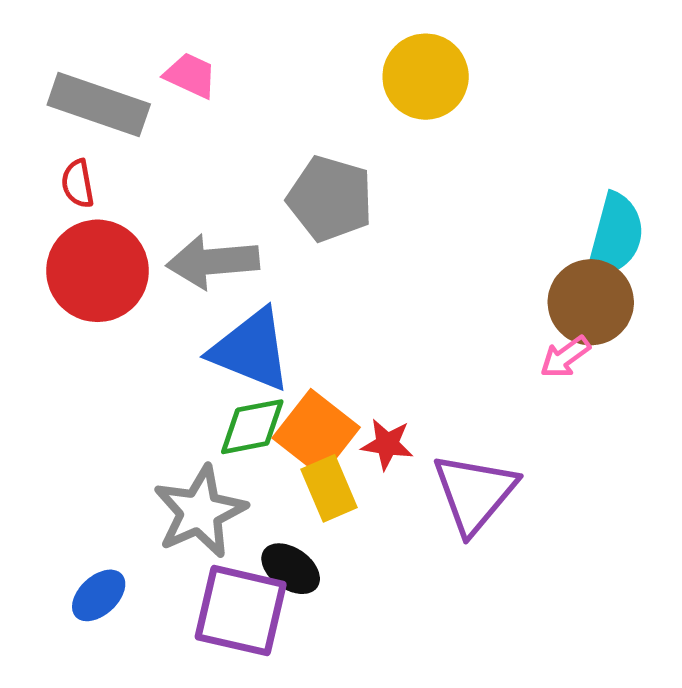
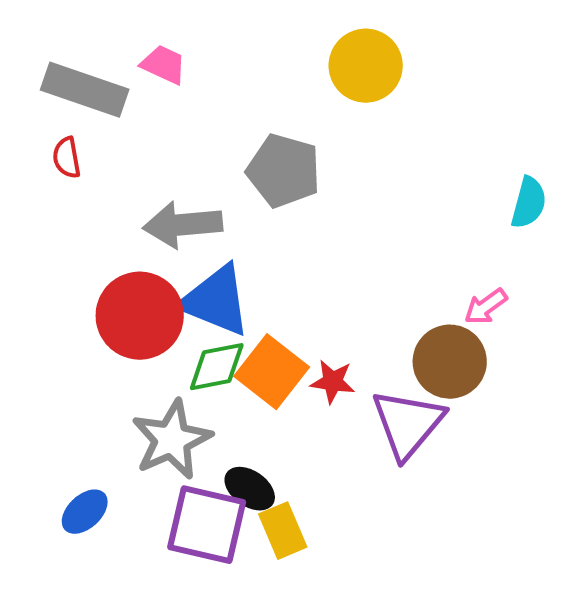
cyan semicircle: (615, 236) -> (529, 203), size x0.7
red circle: (98, 271) -> (140, 316), moved
brown circle: (591, 302) -> (450, 362), moved
yellow rectangle: (329, 488) -> (283, 531), moved

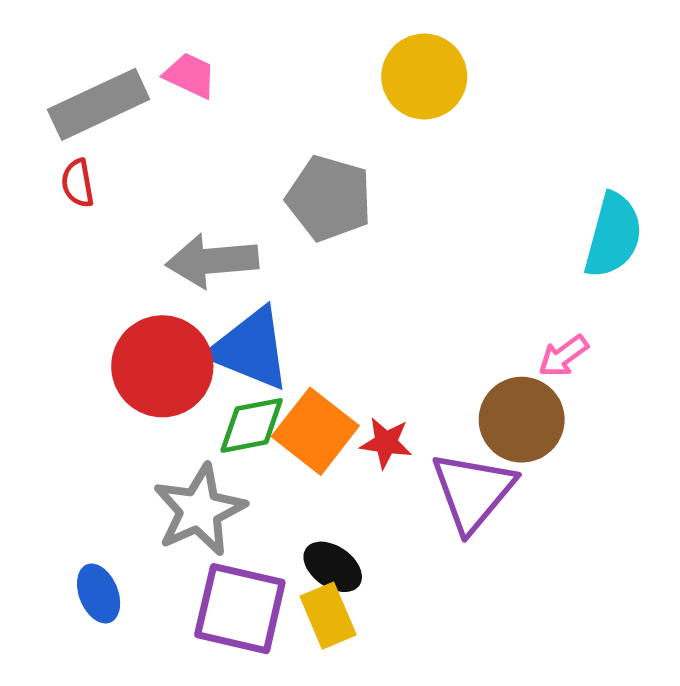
gray rectangle: (85, 90) -> (99, 104), turned -44
cyan semicircle: (529, 203) -> (613, 235), size x1.4
black ellipse: (250, 489) -> (333, 567), moved
blue ellipse: (85, 512) -> (99, 594), turned -69

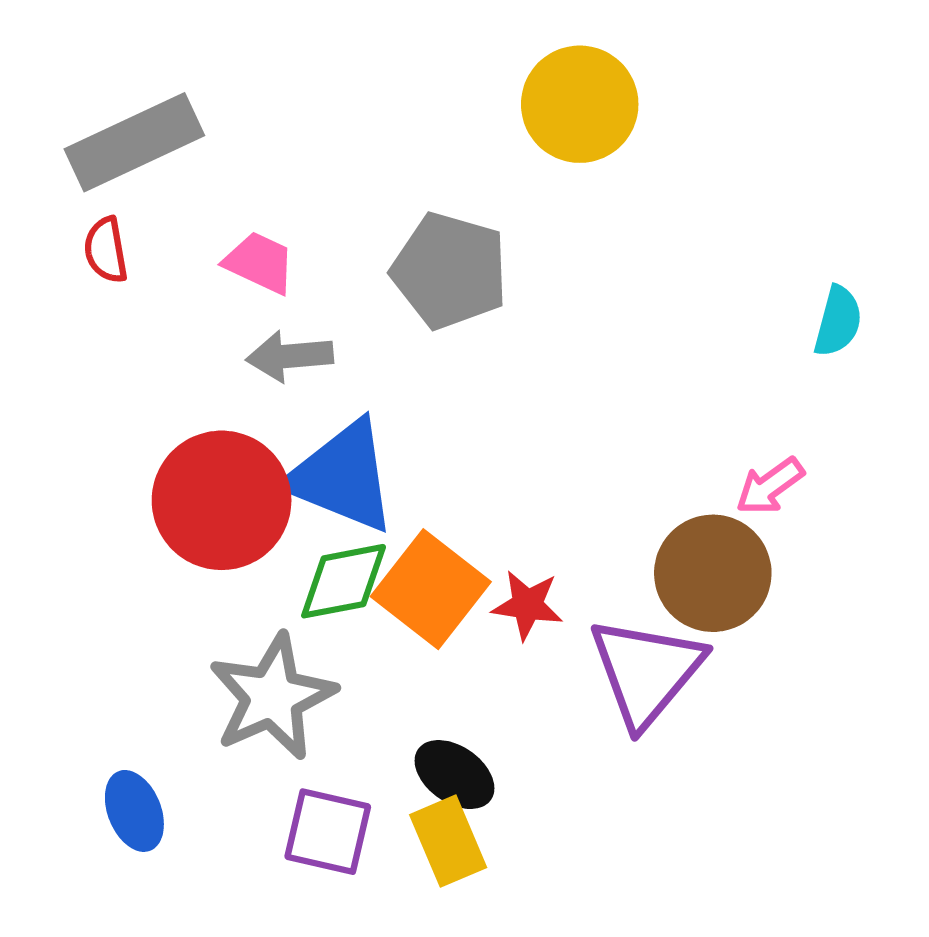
pink trapezoid: (190, 75) -> (260, 263), moved
cyan semicircle: (613, 235) -> (838, 321), size x0.6
gray arrow: (212, 261) -> (290, 356), size x0.7
purple square: (240, 609) -> (328, 832), size x0.7

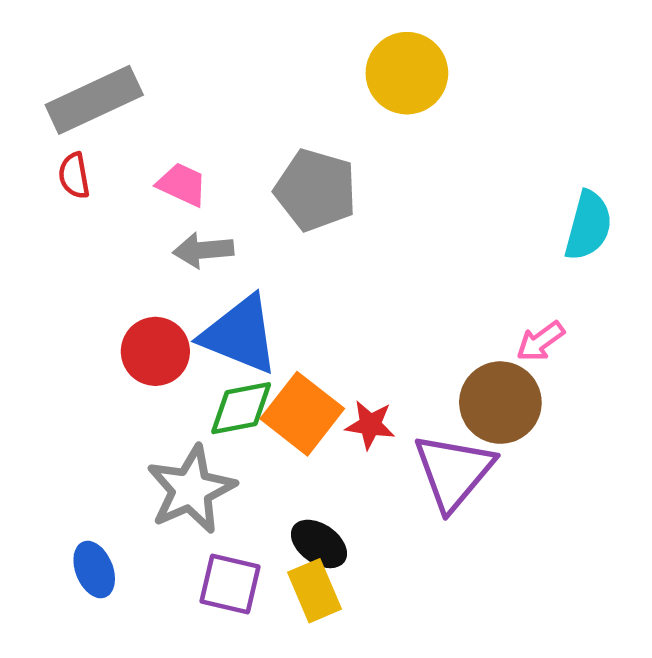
cyan semicircle: (838, 321) -> (588, 226), size x1.4
red circle: (222, 500) -> (155, 351), size x0.7

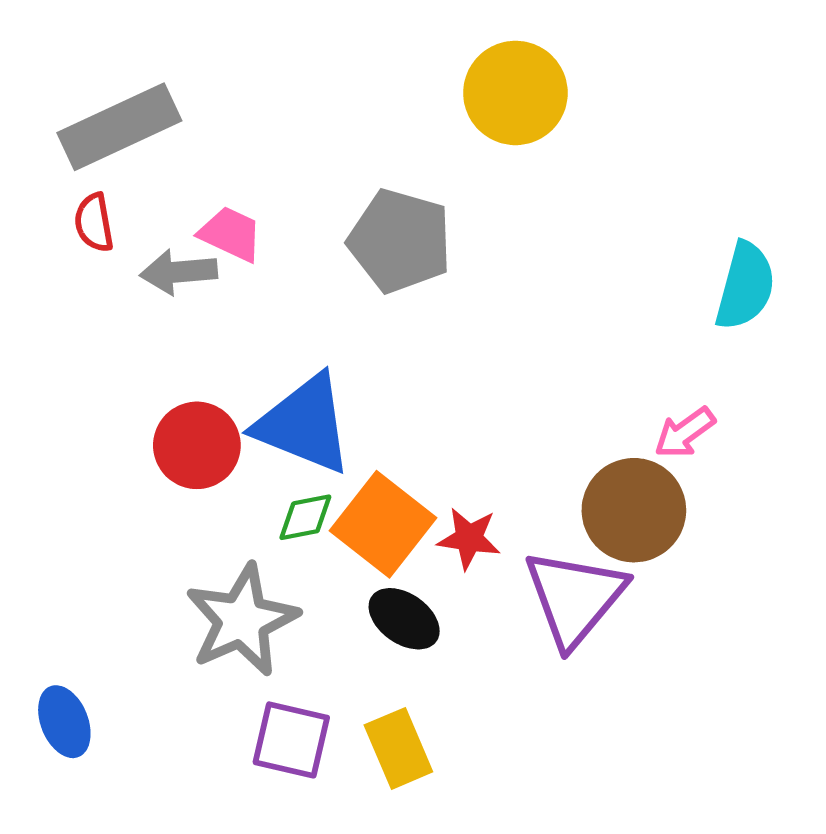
gray arrow: (203, 250) -> (179, 272), moved
green diamond: (241, 408) -> (305, 517), size x0.7
black ellipse: (319, 544) -> (404, 619), moved
blue ellipse: (94, 570) -> (64, 722), moved

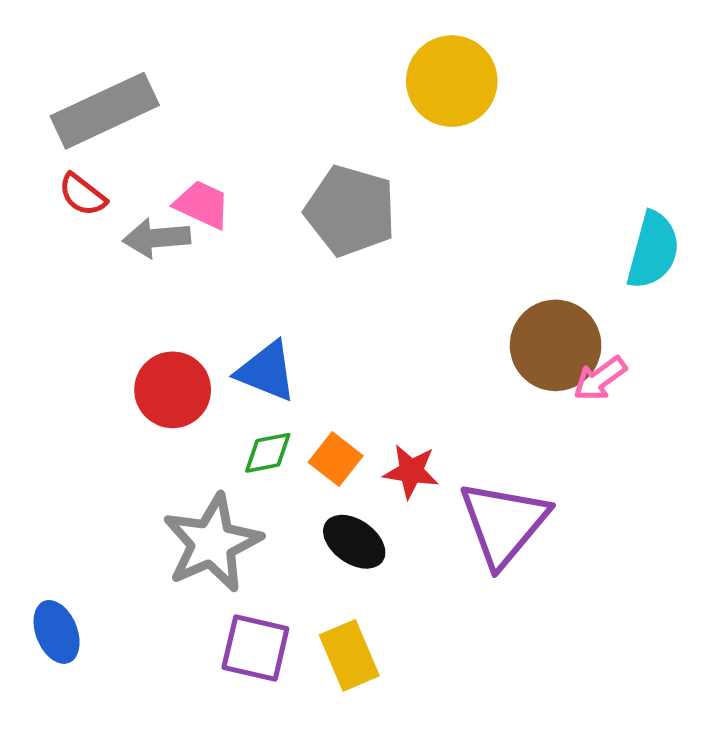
red semicircle: (94, 223) -> (82, 195), turned -42
blue triangle: (304, 424) -> (267, 371), size x0.7
brown circle: (634, 510) -> (556, 345), moved
orange square: (383, 524) -> (336, 459), size x0.6

